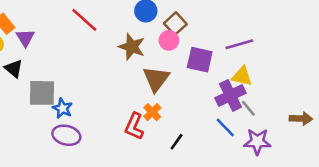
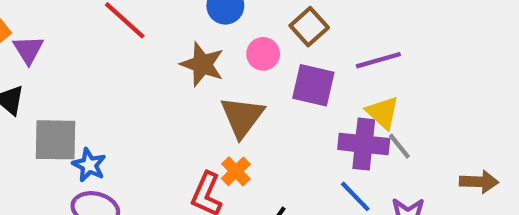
brown square: (175, 24) -> (309, 27), moved
yellow triangle: (242, 76) -> (383, 113), turned 30
purple cross: (230, 95) -> (364, 144), turned 32
gray line: (248, 108) -> (399, 146), moved

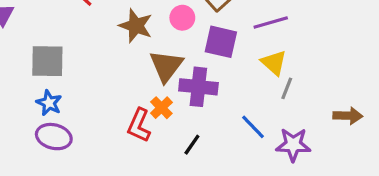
gray square: (56, 140) -> (47, 61), moved
purple cross: (364, 144) -> (198, 87), moved
gray line: (399, 146) -> (287, 88), turned 60

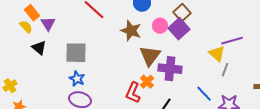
purple line: (271, 23) -> (232, 41), moved
purple square: (221, 42) -> (179, 29), moved, turned 35

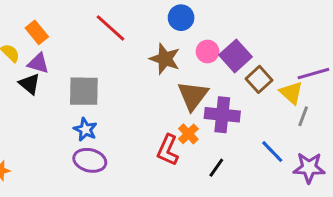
orange rectangle: (32, 13) -> (37, 32), moved
brown square: (182, 13) -> (259, 79), moved
purple triangle: (48, 24) -> (38, 63), moved, turned -42

